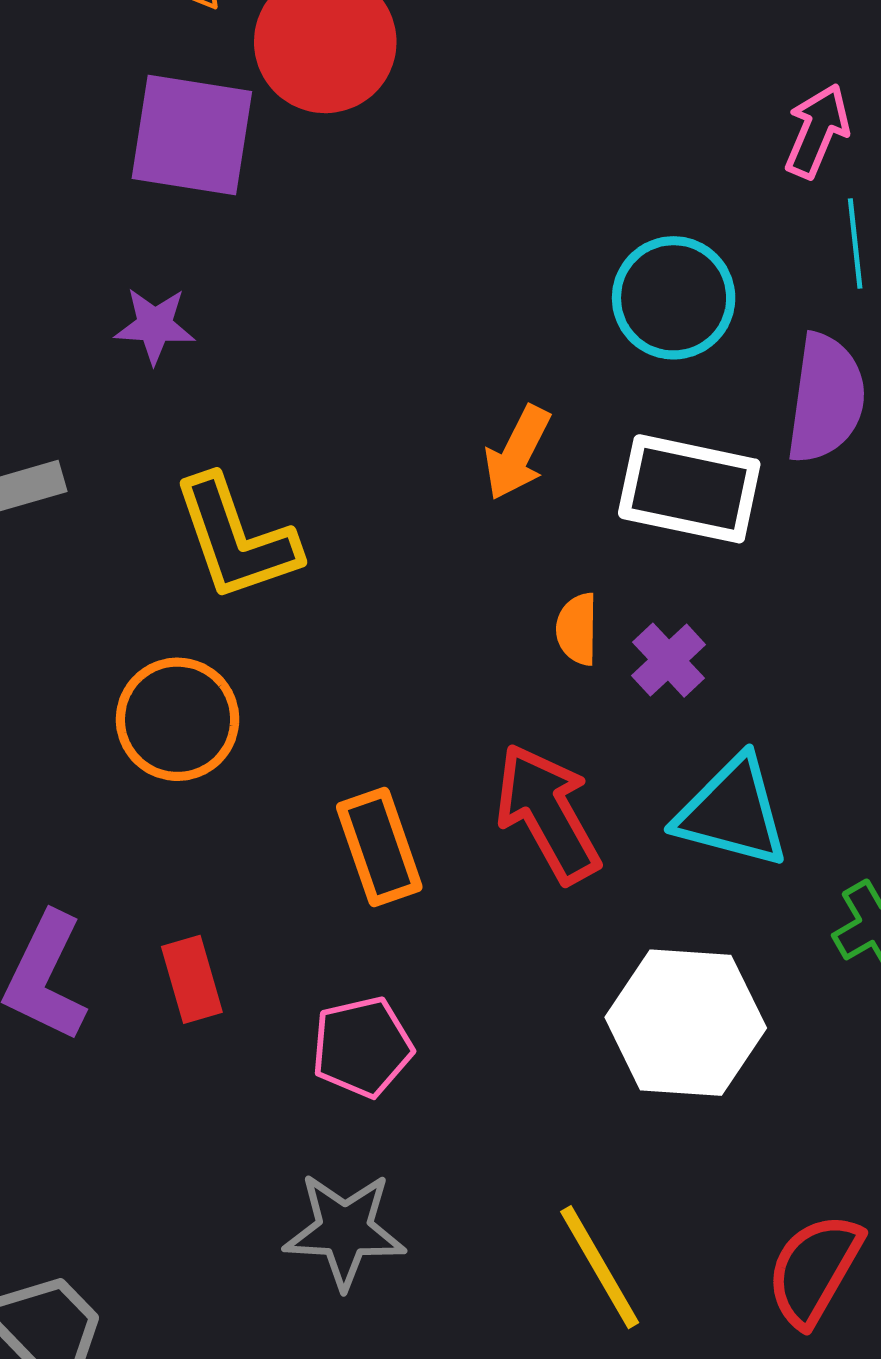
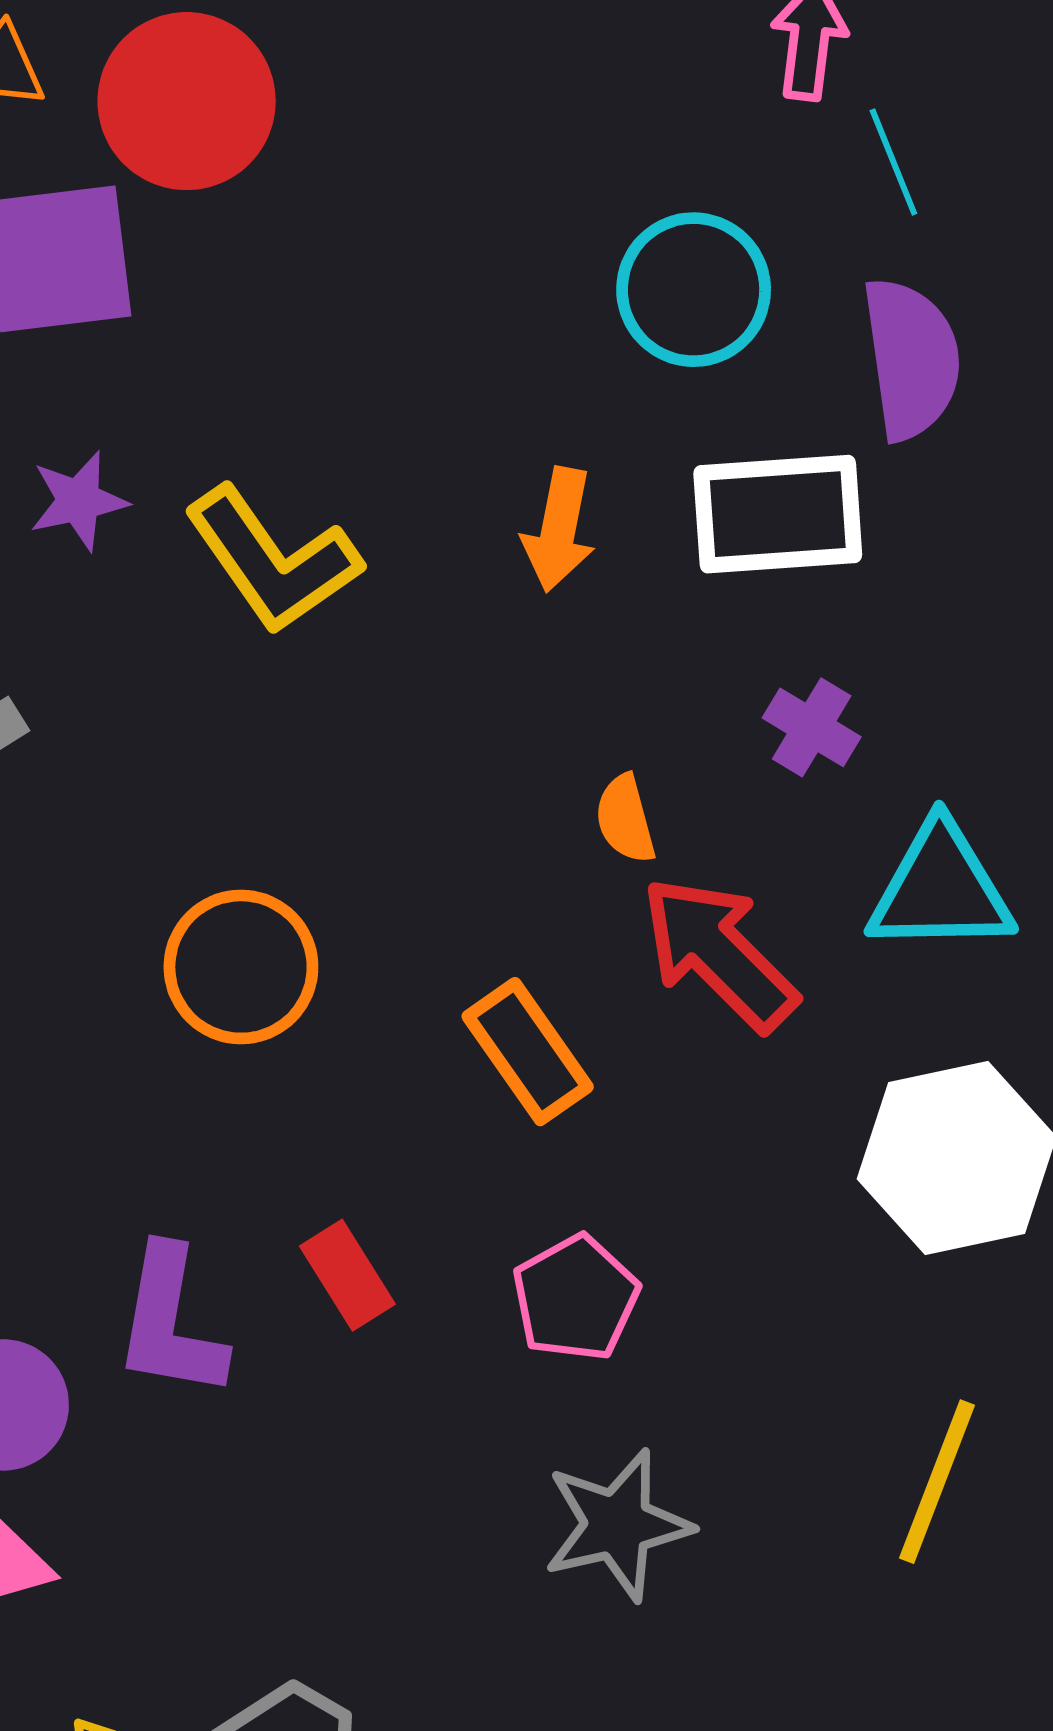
yellow L-shape: (236, 538) -> (273, 560), moved
orange semicircle: (577, 629) -> (625, 819), moved
yellow line: (600, 1267) -> (937, 1482), turned 67

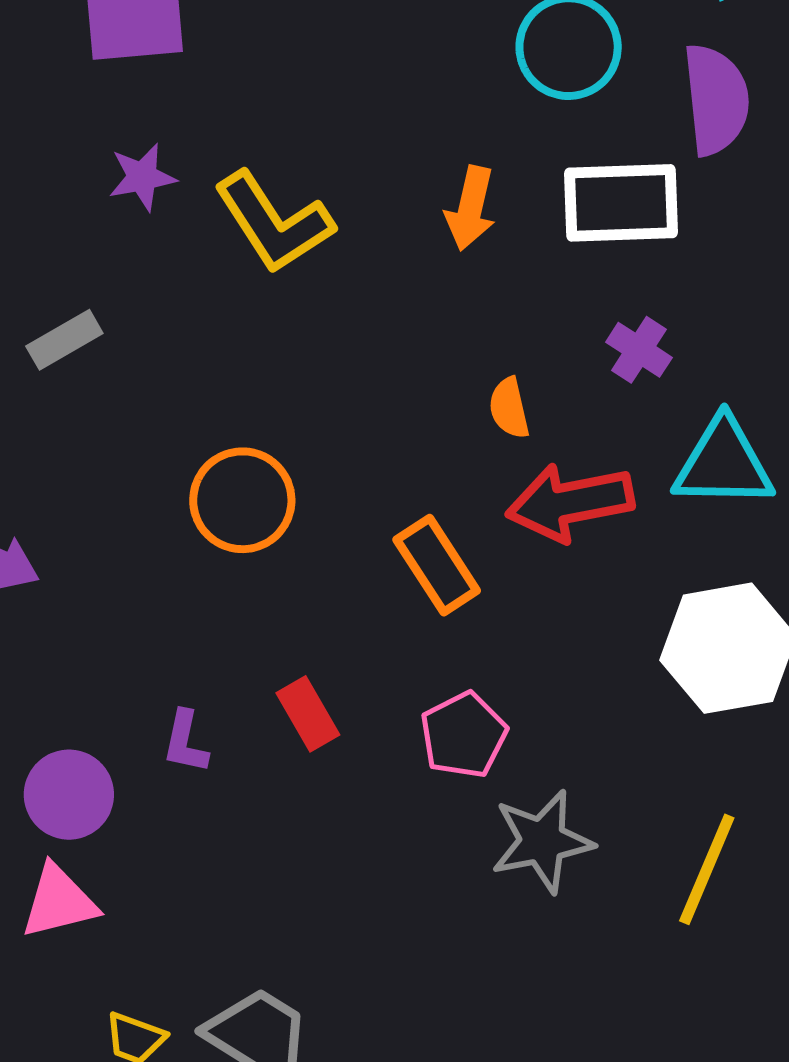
red arrow: (719, 953) -> (570, 502), turned -58
purple L-shape: (170, 1322) -> (185, 742), size x0.6
gray star: (617, 1525) -> (542, 841), moved

